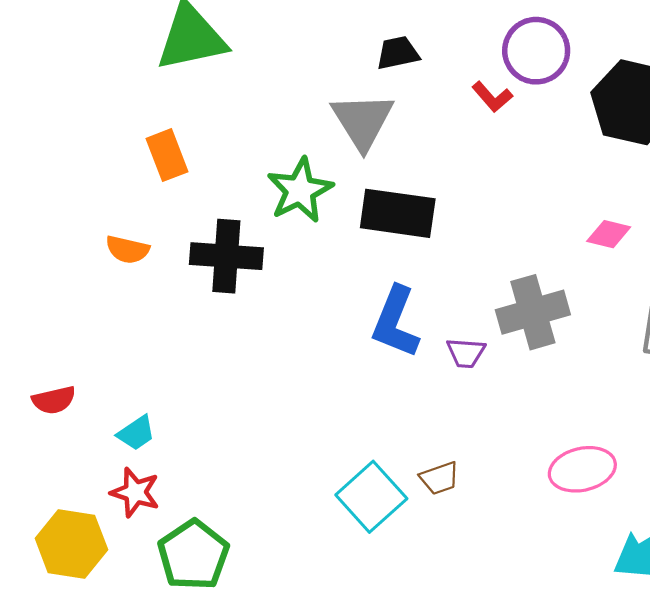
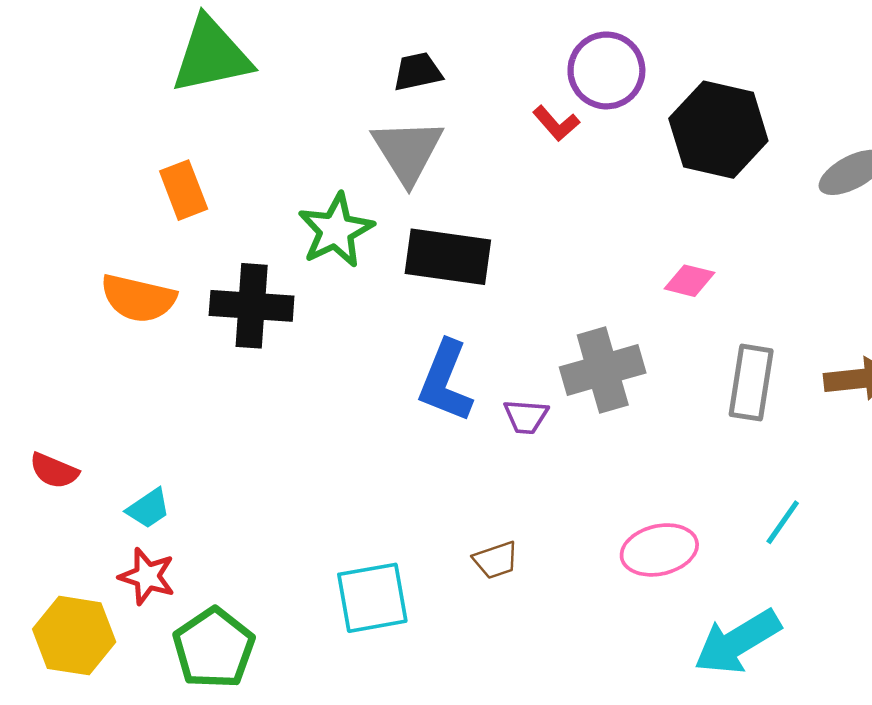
black trapezoid: (398, 53) -> (418, 72), moved
orange semicircle: (127, 250) -> (138, 298), size x1.5
red semicircle: (54, 400) -> (54, 471), turned 36
cyan square: (371, 497) -> (372, 598), moved, turned 32

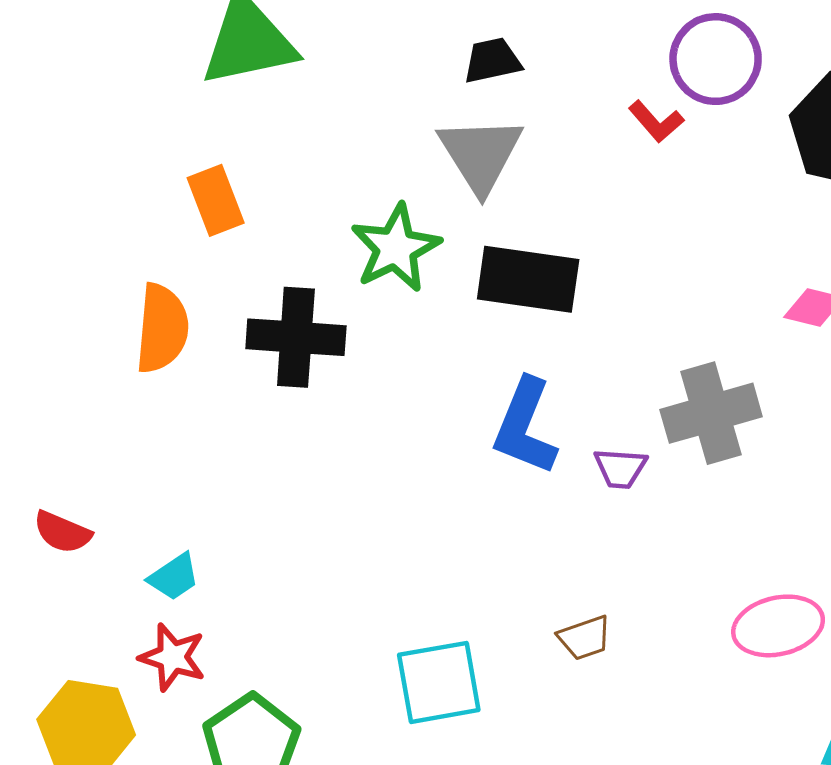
orange semicircle: (138, 298) -> (162, 328), turned -98

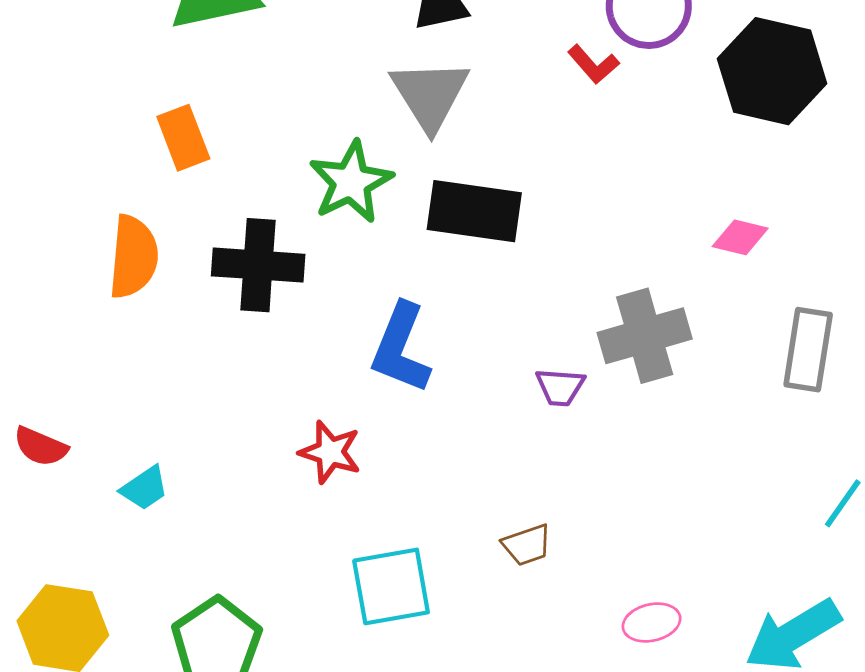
blue L-shape: (525, 427) -> (401, 348), moved
pink ellipse: (778, 626) -> (652, 623), moved, size x0.7
red star: (172, 657) -> (330, 452), moved

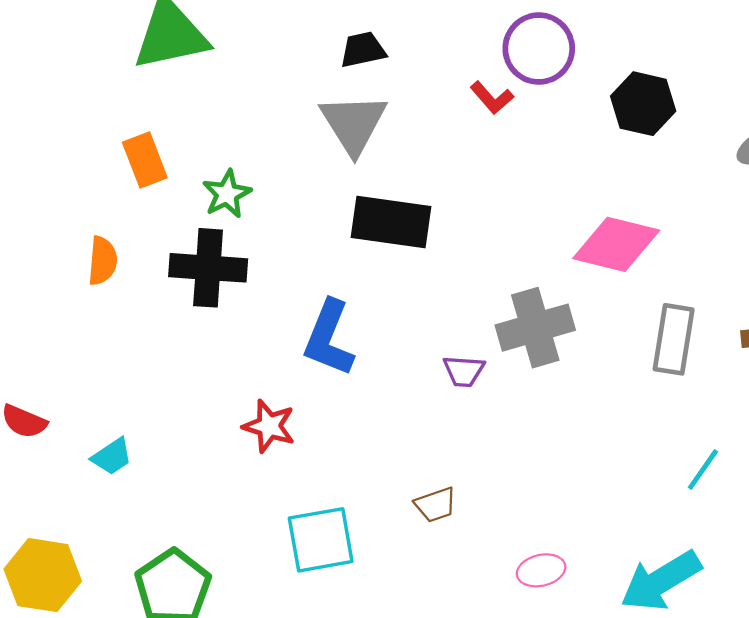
black hexagon: (772, 71) -> (643, 104), size x0.7
green star: (351, 182) -> (227, 194), moved, size x0.7
pink diamond: (740, 237) -> (616, 244), size x1.8
orange semicircle: (133, 257) -> (103, 261), size x0.7

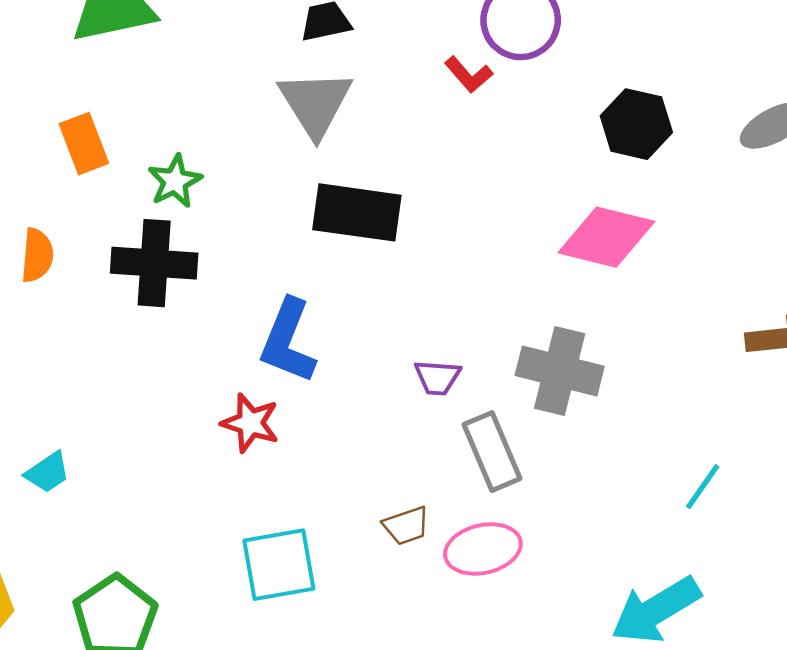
black hexagon: (643, 104) -> (636, 124), moved
gray cross: (535, 328) -> (560, 371), moved, turned 30
gray rectangle: (674, 339) -> (492, 452), moved, turned -32
red star: (269, 426) -> (250, 423), moved
pink ellipse: (541, 570) -> (483, 549), moved, size x1.4

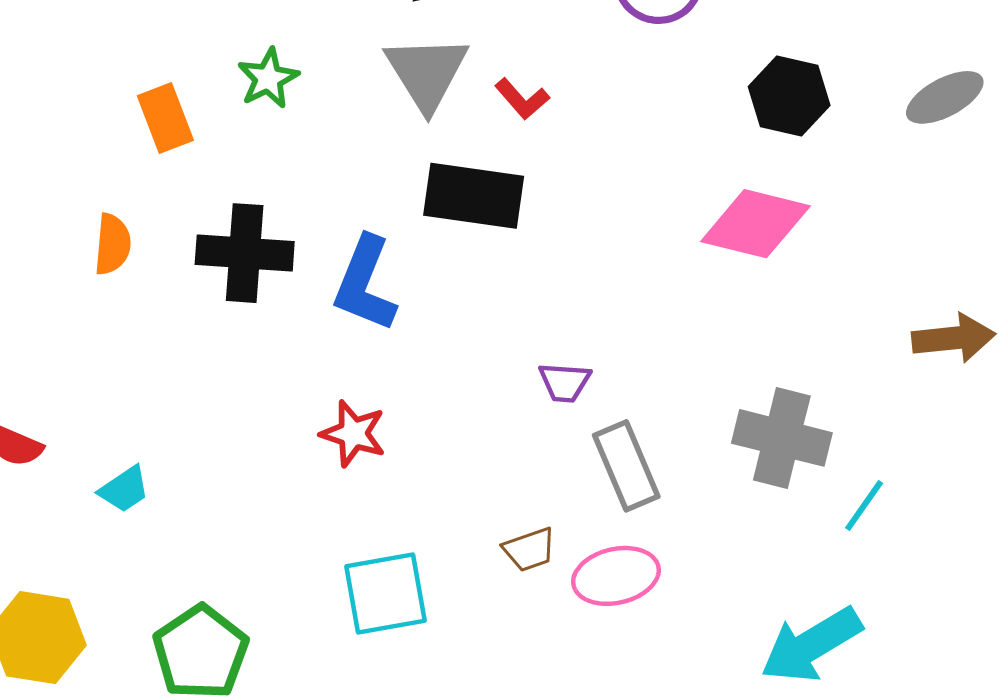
red L-shape: (469, 75) -> (522, 99), moved
green star: (175, 181) -> (268, 78), moved
blue L-shape: (288, 341) -> (365, 284), moved
gray cross: (560, 371) -> (782, 438), moved

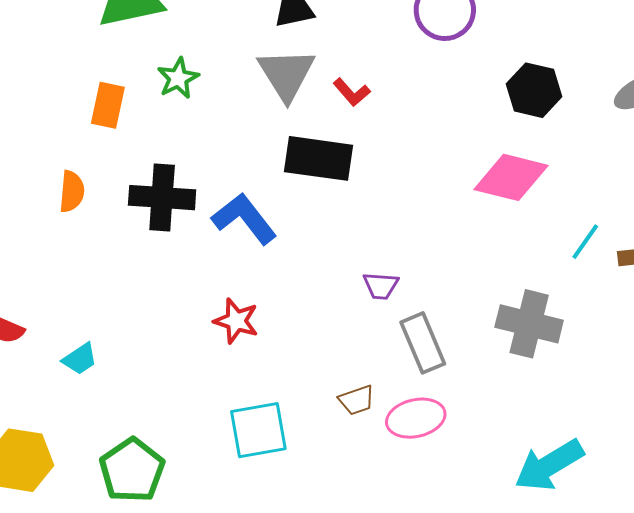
orange rectangle: (165, 118) -> (108, 105), turned 33
blue L-shape: (365, 284) -> (244, 219), turned 120
cyan line: (864, 505) -> (585, 242), moved

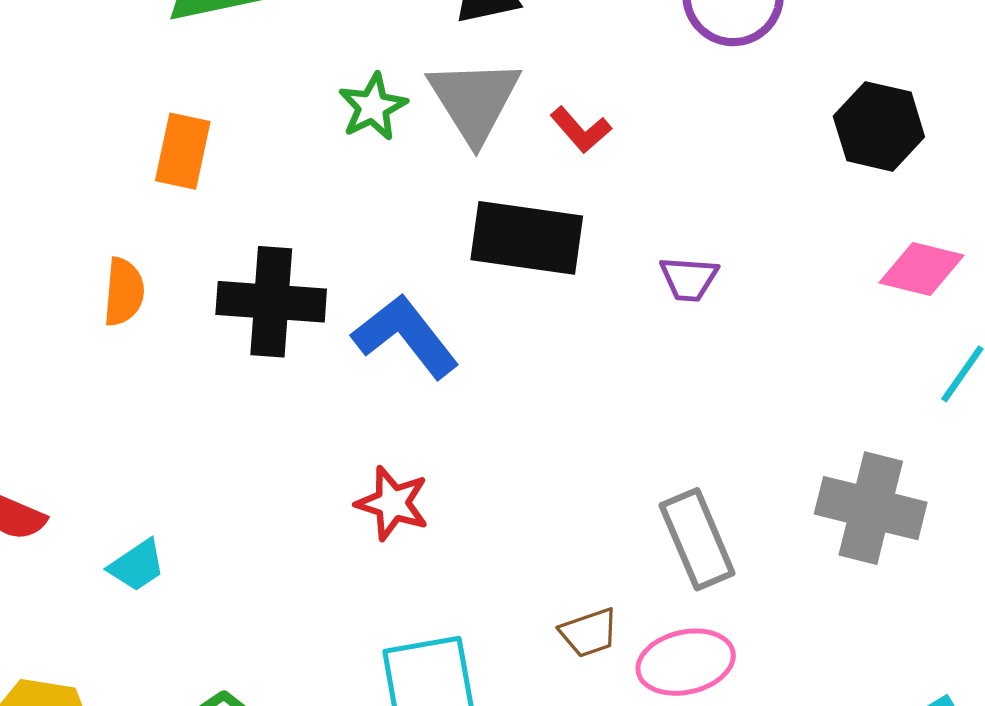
green star: (178, 78) -> (373, 107), moved
pink diamond: (511, 177) -> (921, 269), moved, size x0.7
purple trapezoid: (381, 286) -> (689, 279), moved

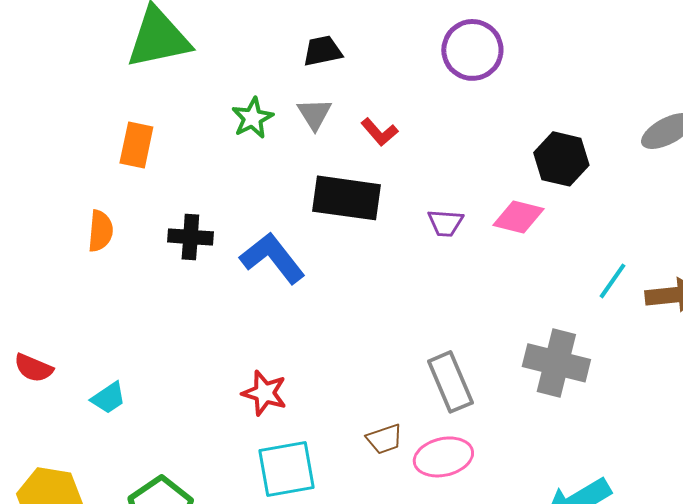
gray triangle: (474, 100) -> (314, 114), size x0.6
black hexagon: (879, 126) -> (561, 159), moved
pink diamond: (921, 269) -> (518, 217), moved
black cross: (271, 302) -> (190, 237), size x0.7
red star: (392, 503) -> (264, 393), moved

